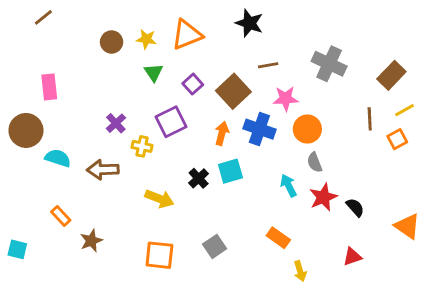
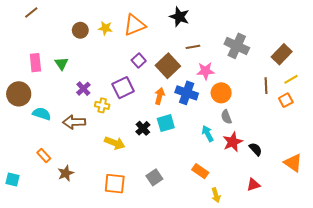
green triangle: (154, 72) -> (61, 64), moved

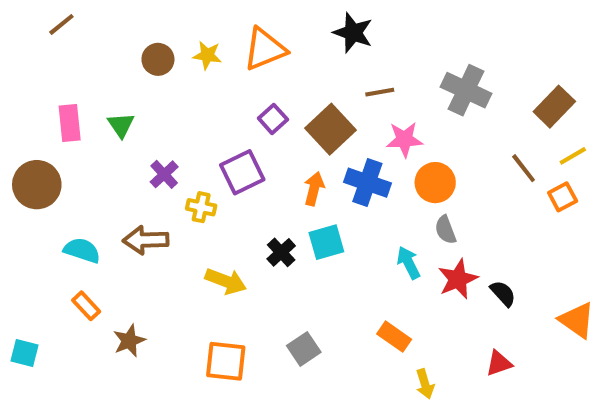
brown line: (266, 86) -> (524, 168), turned -35
cyan semicircle: (42, 114) -> (82, 250), moved

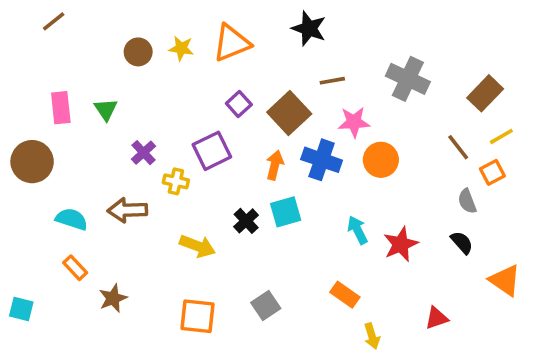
gray semicircle: (445, 230) -> (467, 201), moved
black semicircle: (503, 293) -> (462, 243), moved

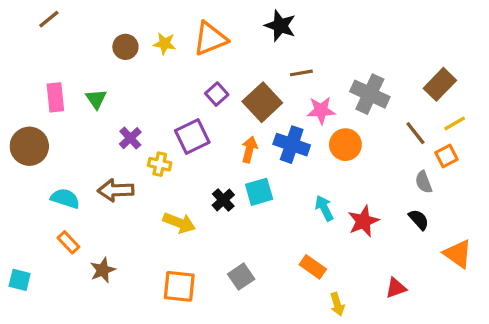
gray cross: (408, 79) -> (370, 94), moved

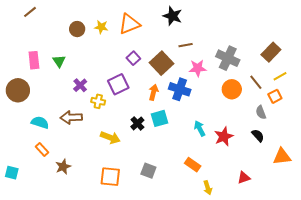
orange circle: (345, 145) -> (232, 89), moved
orange triangle: (458, 254) -> (282, 157), turned -42
gray square: (241, 277) -> (148, 171), turned -35

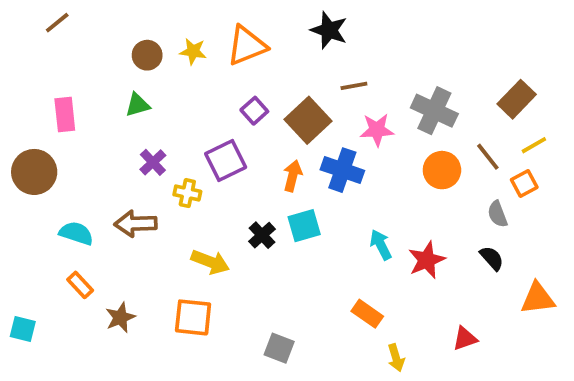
green triangle: (59, 61) -> (138, 105), moved, turned 48
gray square: (148, 171) -> (279, 348), moved
orange square: (110, 177) -> (193, 317), moved

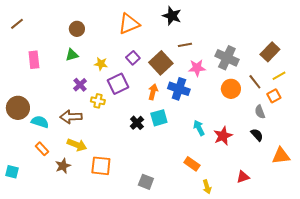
brown line: (57, 23) -> (17, 24), moved
yellow star: (193, 51) -> (101, 64), moved
brown circle: (34, 172) -> (18, 108), moved
yellow arrow: (210, 262) -> (77, 145), moved

